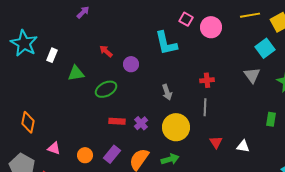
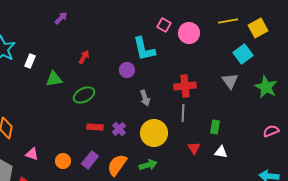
red arrow: (106, 51) -> (84, 57), turned 80
purple circle: (131, 64) -> (127, 70), moved
red cross: (207, 80) -> (185, 86), size x1.5
green rectangle: (271, 119) -> (215, 127), moved

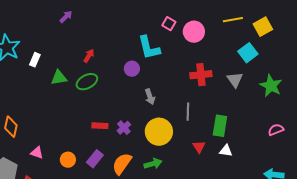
red cross: (185, 86) -> (201, 75), moved
green ellipse: (84, 95) -> (87, 82), moved
green rectangle: (215, 127) -> (220, 126), size x1.5

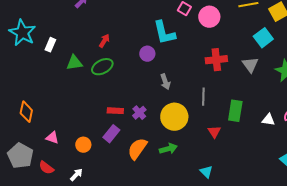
white triangle: (226, 151) -> (268, 120), moved
purple rectangle: (95, 159) -> (111, 134), moved

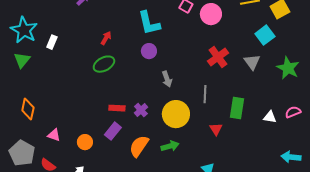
cyan L-shape: (164, 33) -> (149, 23), moved
red cross: (216, 60) -> (218, 57), turned -30
green triangle: (74, 63) -> (22, 60), moved, turned -42

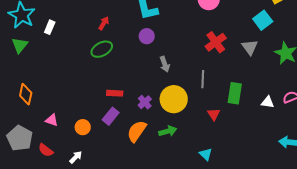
purple cross: (141, 110) -> (145, 102), moved

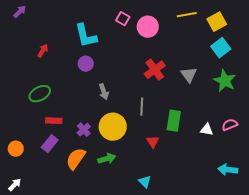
cyan square: (263, 20) -> (221, 48), moved
green ellipse: (102, 49) -> (40, 94), moved
orange circle: (83, 127) -> (16, 149), moved

